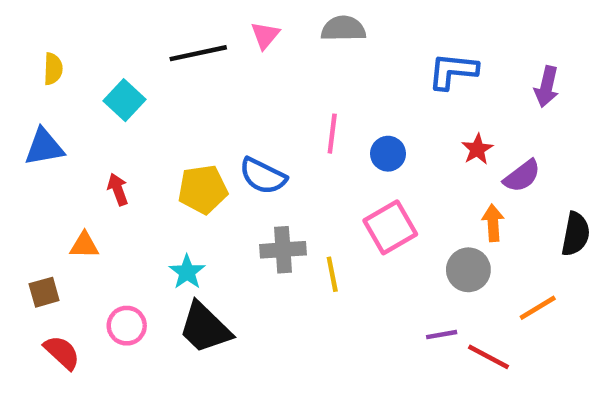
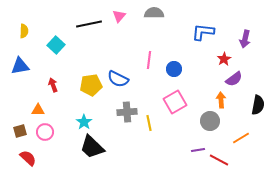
red star: (477, 149) -> (224, 59), moved
pink circle: (127, 326) -> (45, 132), moved

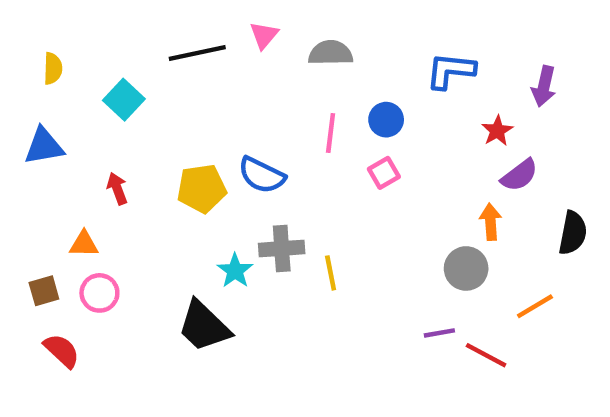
gray semicircle: (154, 13) -> (331, 53), moved
blue circle: (174, 69) -> (386, 120), moved
pink square: (175, 102) -> (384, 173), moved, size x0.6
cyan star: (84, 122) -> (235, 271), moved

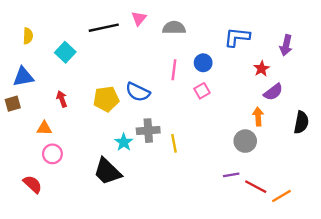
brown square: (44, 291) -> (13, 104), moved
orange line: (535, 306) -> (281, 196), moved

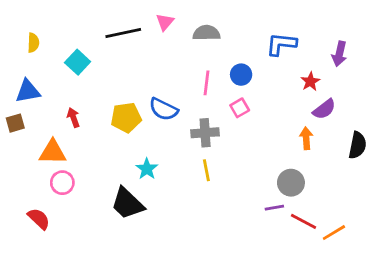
orange triangle: (44, 128) -> (53, 152), size x1.5
gray cross: (148, 131) -> (205, 133), moved
gray circle: (245, 141) -> (291, 183), moved

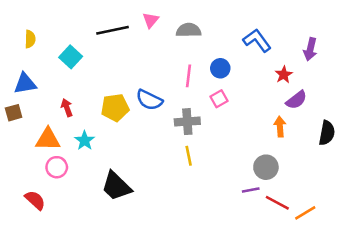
blue L-shape: (281, 44) -> (257, 40), turned 48
cyan star: (147, 169) -> (85, 141), moved

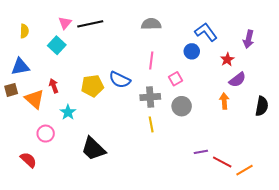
pink triangle: (151, 20) -> (65, 23), moved
blue circle: (220, 68) -> (192, 51), moved
orange triangle: (48, 139) -> (34, 99), moved, turned 40
gray circle: (266, 167) -> (182, 106), moved

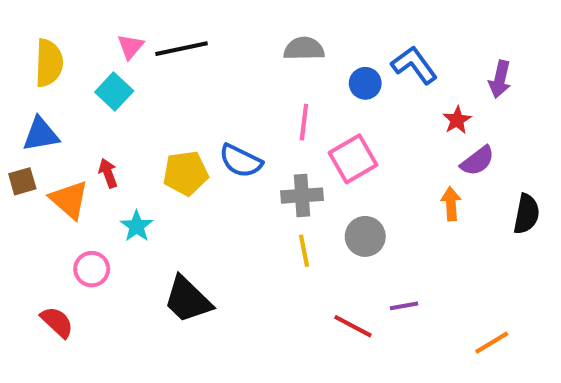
yellow semicircle: (24, 31) -> (49, 63), size x1.6
blue circle: (192, 51) -> (365, 83), moved
pink square: (176, 79) -> (353, 159), size x1.6
gray circle: (182, 106) -> (365, 236), moved
red line: (222, 162) -> (353, 326), moved

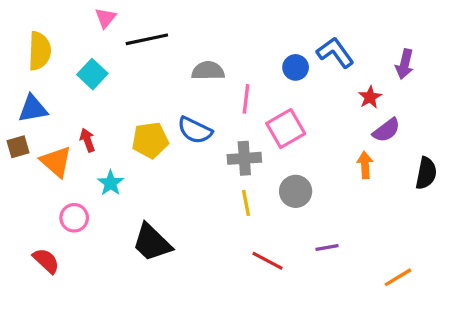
pink triangle: (130, 47) -> (106, 18), moved
gray semicircle: (304, 49) -> (208, 71), moved
red line: (353, 326) -> (267, 261), moved

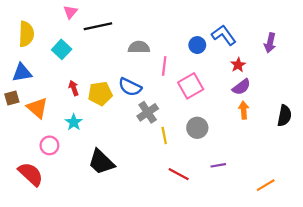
red star: (370, 97) -> (238, 65), moved
purple semicircle: (386, 130) -> (241, 87), moved
red arrow: (87, 140) -> (74, 88), moved
gray cross: (244, 158) -> (148, 112), moved, turned -30
red semicircle: (46, 261) -> (31, 174), size x1.4

